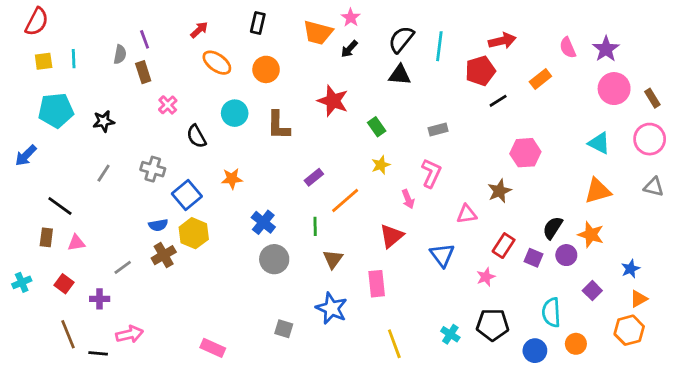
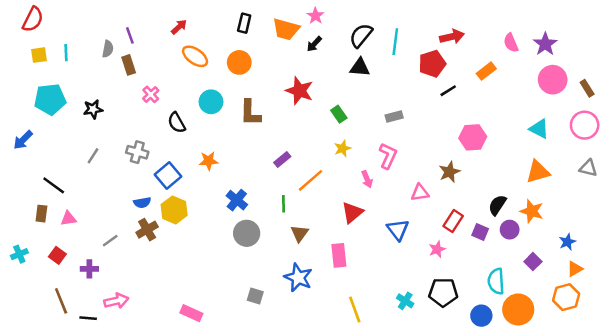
black rectangle: (258, 23) -> (244, 23), moved
orange circle: (576, 344) -> (518, 309), size x1.6

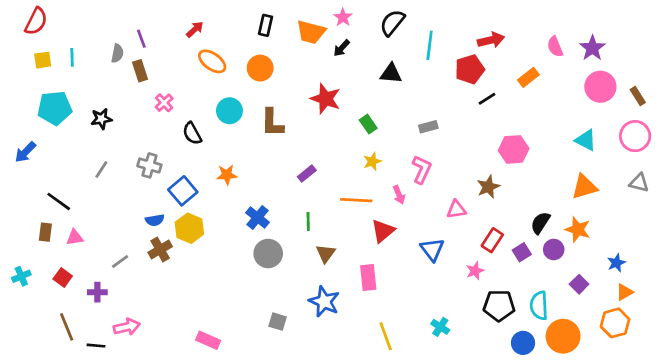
black semicircle: (361, 35) -> (392, 23), moved
orange line: (311, 180) -> (356, 200), moved, turned 44
purple square: (480, 232) -> (522, 252), turned 35
black pentagon: (443, 292) -> (499, 306), moved

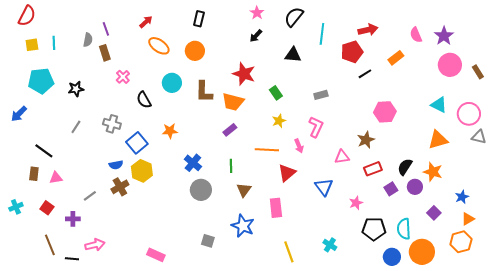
orange trapezoid: (311, 32) -> (233, 102), moved
pink circle: (635, 136) -> (469, 114), moved
red rectangle: (492, 240) -> (373, 169), moved, turned 36

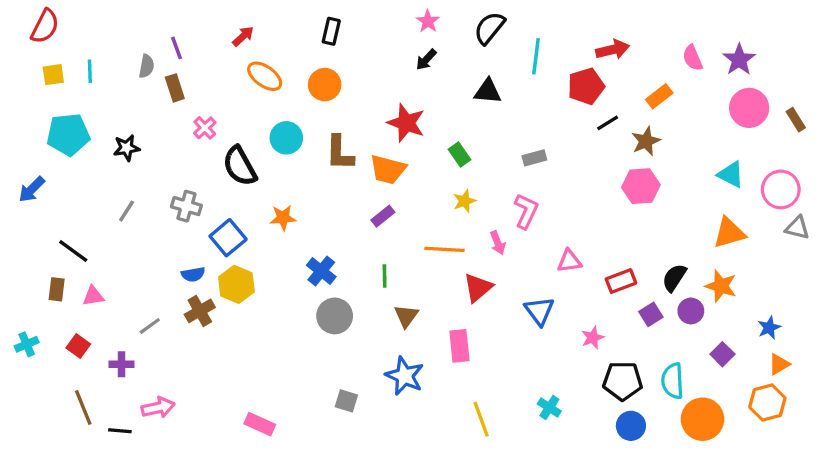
black semicircle: (144, 100) -> (240, 166), size x1.4
brown star: (366, 140) -> (646, 141), moved
blue circle: (392, 257) -> (631, 426), moved

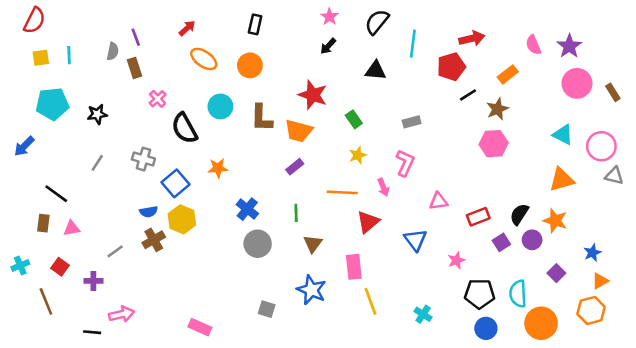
brown line: (83, 408) -> (46, 301), moved
yellow line: (481, 419) -> (370, 301), moved

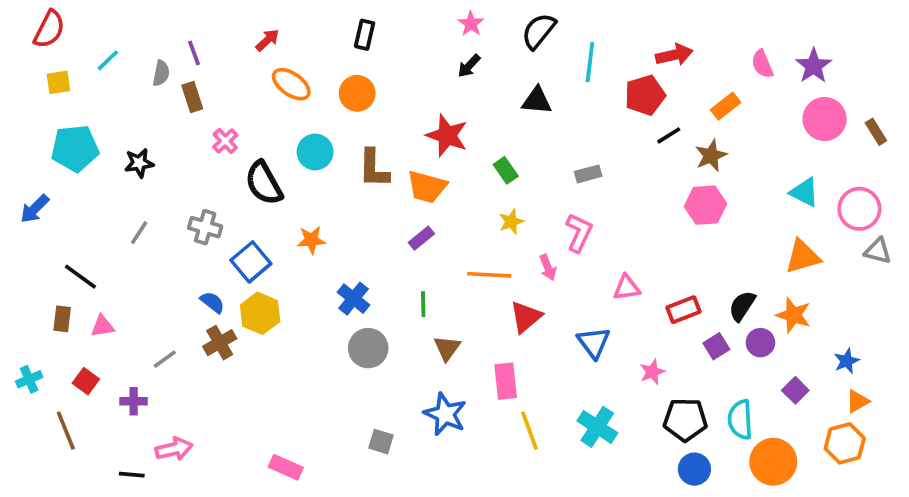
cyan line: (69, 55) -> (108, 60), moved, turned 48
blue semicircle: (149, 212) -> (212, 302), turned -132
cyan cross: (423, 314) -> (597, 427), moved, size x1.5

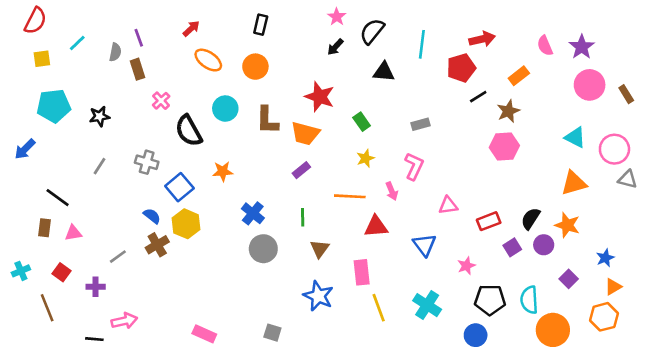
black semicircle: (539, 31) -> (372, 31), moved
red triangle: (526, 317) -> (376, 226), turned 35
gray square: (381, 442) -> (272, 333), moved
blue circle: (694, 469) -> (476, 335), moved

